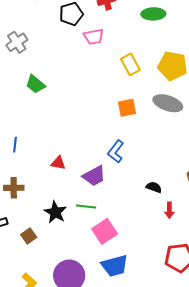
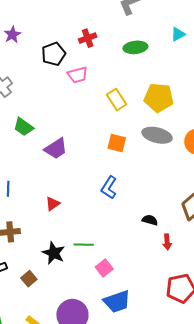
orange square: (127, 108) -> (117, 143), turned 30
red triangle: (58, 163) -> (53, 204), turned -42
purple trapezoid: (94, 176) -> (56, 149), moved
pink square: (105, 231) -> (104, 268), size x0.7

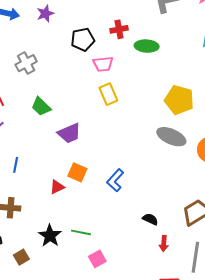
green ellipse: (135, 47) -> (147, 46), moved
yellow rectangle: (117, 100) -> (108, 94), moved
orange square: (117, 143) -> (77, 172), moved

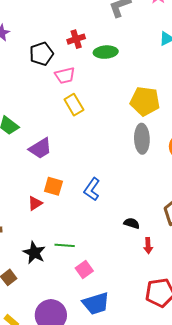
gray ellipse: (171, 137) -> (142, 139), turned 72

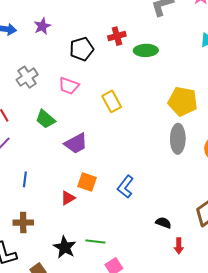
pink trapezoid: (65, 75) -> (69, 86), moved, turned 30

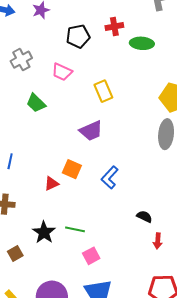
purple trapezoid: (76, 143) -> (91, 131), moved

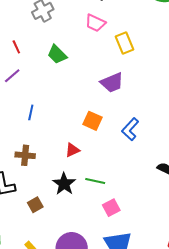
pink trapezoid: (62, 72) -> (95, 23), moved
red triangle: (51, 184) -> (72, 150), moved

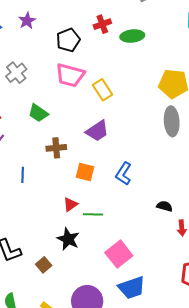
pink trapezoid: (95, 23) -> (70, 75), size x1.4
brown cross: (25, 155) -> (56, 148), moved
green line: (95, 181) -> (93, 214), moved
pink square: (111, 208) -> (119, 254), size x1.5

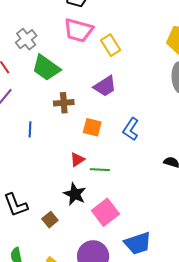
gray cross: (16, 73) -> (26, 39), moved
green trapezoid: (38, 113) -> (46, 68), size x1.4
pink square: (119, 254) -> (105, 212), moved

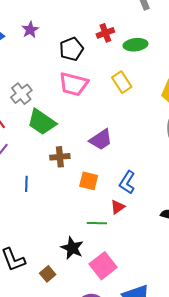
yellow rectangle: (111, 45) -> (122, 82), moved
red triangle: (77, 159) -> (118, 207), moved

